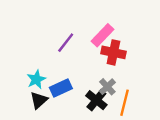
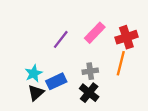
red cross: (113, 52) -> (126, 37), moved, turned -30
gray cross: (107, 87) -> (90, 71), moved, turned 35
orange line: (125, 103) -> (121, 63), moved

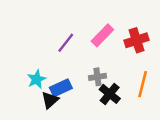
orange line: (121, 63) -> (143, 84), moved
black triangle: (36, 93) -> (50, 100), moved
black cross: (89, 93) -> (110, 94), moved

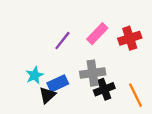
gray cross: (97, 77) -> (93, 73), size x1.5
orange line: (143, 84) -> (136, 95), moved, turned -40
black cross: (110, 94) -> (104, 89), turned 30

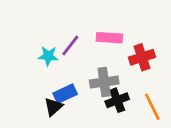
pink rectangle: (97, 34) -> (109, 38), turned 50
red cross: (130, 38) -> (142, 57), moved
cyan star: (35, 75) -> (48, 56), moved, turned 30

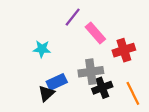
pink rectangle: (109, 38) -> (95, 33), turned 45
purple line: (70, 46) -> (73, 17), moved

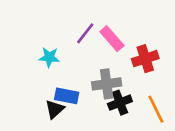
purple line: (73, 17) -> (85, 33), moved
blue rectangle: (57, 82) -> (67, 96), turned 36

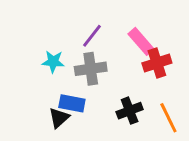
pink rectangle: (112, 39) -> (141, 41), moved
gray cross: (107, 84) -> (91, 69), moved

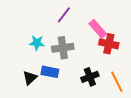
purple line: (92, 36) -> (64, 15), moved
red cross: (157, 63) -> (109, 44), turned 30
black triangle: (59, 118) -> (30, 78), moved

